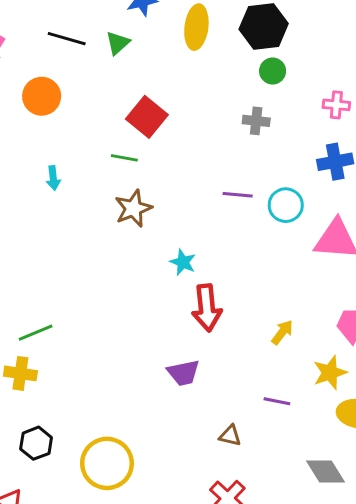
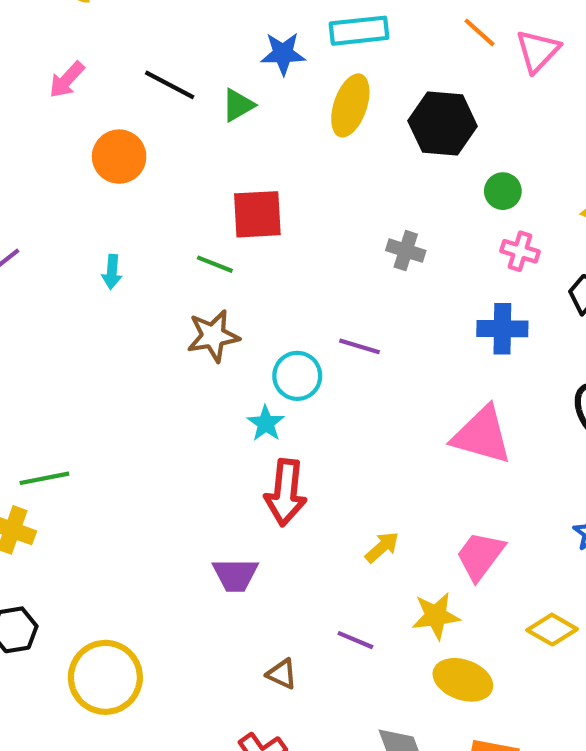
green circle: (273, 71) -> (503, 191), moved
red square: (147, 117) -> (257, 214), turned 36
cyan circle: (286, 205) -> (297, 376), moved

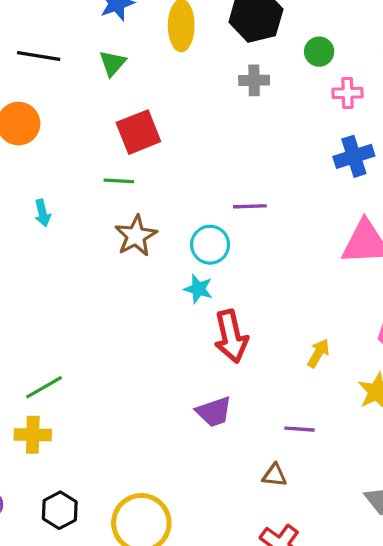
green triangle: (238, 105) -> (113, 63), moved
gray cross: (406, 251) -> (254, 80), moved
purple line: (355, 640) -> (300, 429), moved

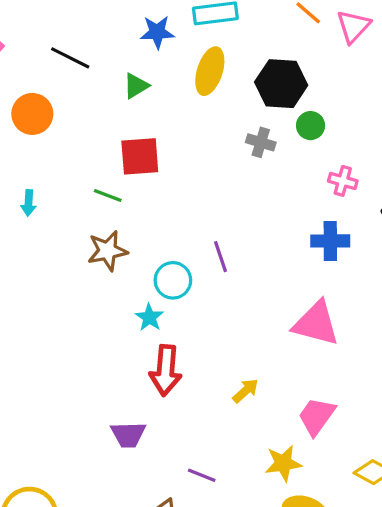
green circle: (319, 52) -> (311, 126), moved
purple line: (250, 206) -> (220, 257), turned 56
yellow arrow: (318, 353) -> (246, 391), moved

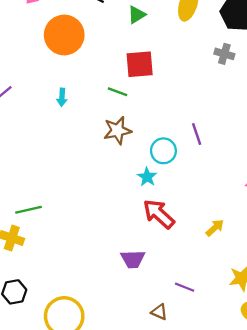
orange circle: (32, 114) -> (64, 35), size x1.4
red arrow: (166, 370) -> (159, 214), turned 128

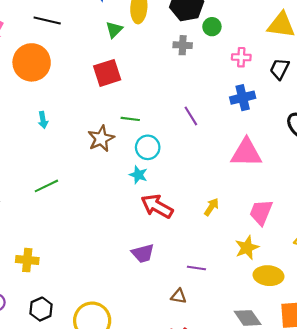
green triangle: (137, 15) -> (114, 30), moved
green line: (117, 92) -> (130, 119), moved
purple line: (197, 134) -> (191, 116), moved
green line: (28, 210) -> (46, 186), moved

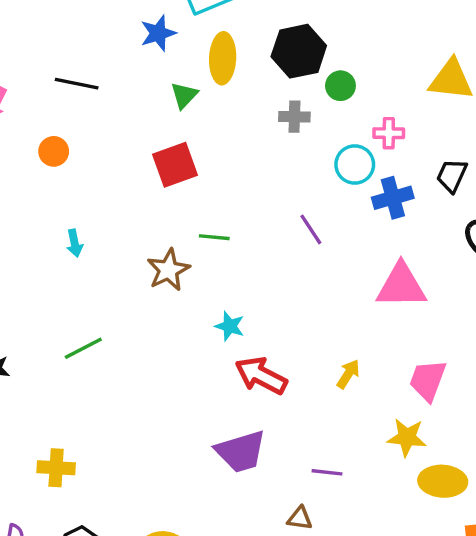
orange circle: (32, 62) -> (54, 151), size x0.5
black trapezoid: (280, 69) -> (452, 175), moved
cyan circle: (148, 147) -> (355, 164), moved
yellow star: (247, 248) -> (407, 437), turned 30
purple trapezoid: (143, 253) -> (241, 452), size x1.4

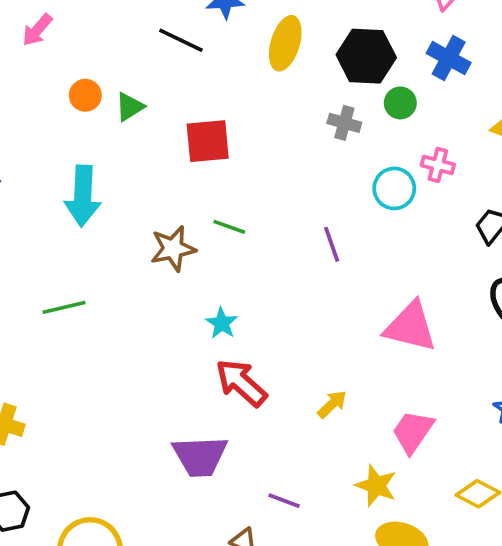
black line: (77, 84) -> (181, 40), moved
green triangle: (184, 95) -> (130, 107), moved
blue cross: (393, 198) -> (449, 58), moved, turned 30
cyan arrow: (75, 243) -> (83, 196), size x2.0

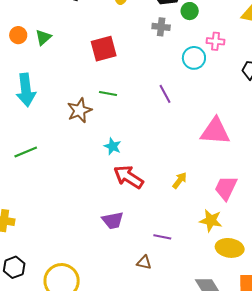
red square: (208, 141) -> (104, 49), moved
purple trapezoid: (200, 456) -> (113, 220), size x0.7

